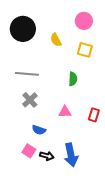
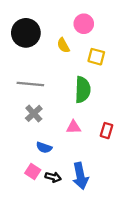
pink circle: (84, 21) -> (84, 24), moved
green semicircle: (73, 79) -> (83, 90), size x1.6

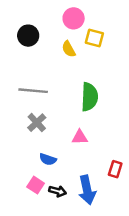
pink circle: (84, 24) -> (74, 18), moved
black circle: (26, 33) -> (28, 36), size x0.7
yellow square: (96, 57) -> (94, 38), moved
red rectangle: (106, 131) -> (115, 169), moved

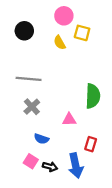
green semicircle: (89, 97) -> (93, 96), moved
red rectangle: (115, 169) -> (91, 144), moved

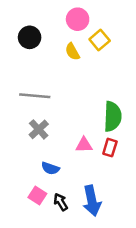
yellow square: (82, 33) -> (100, 40), turned 35
red rectangle: (91, 144) -> (110, 148), moved
black arrow: (50, 167) -> (61, 202), turned -136

